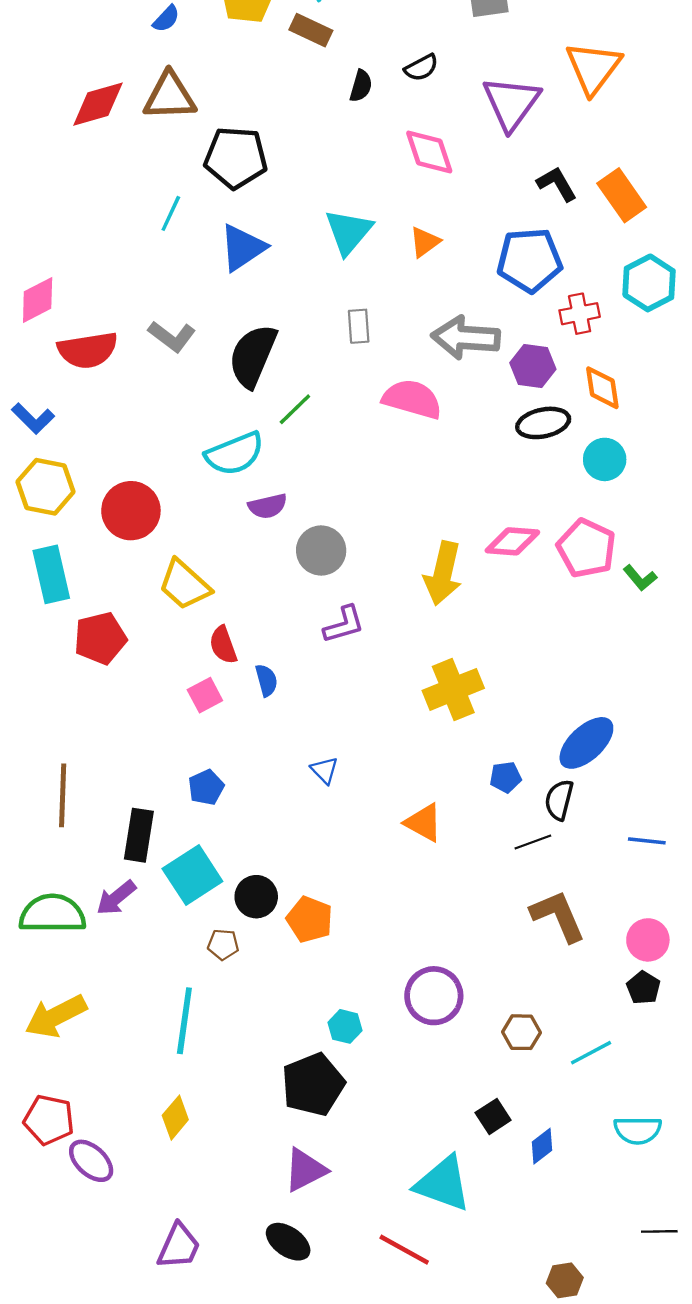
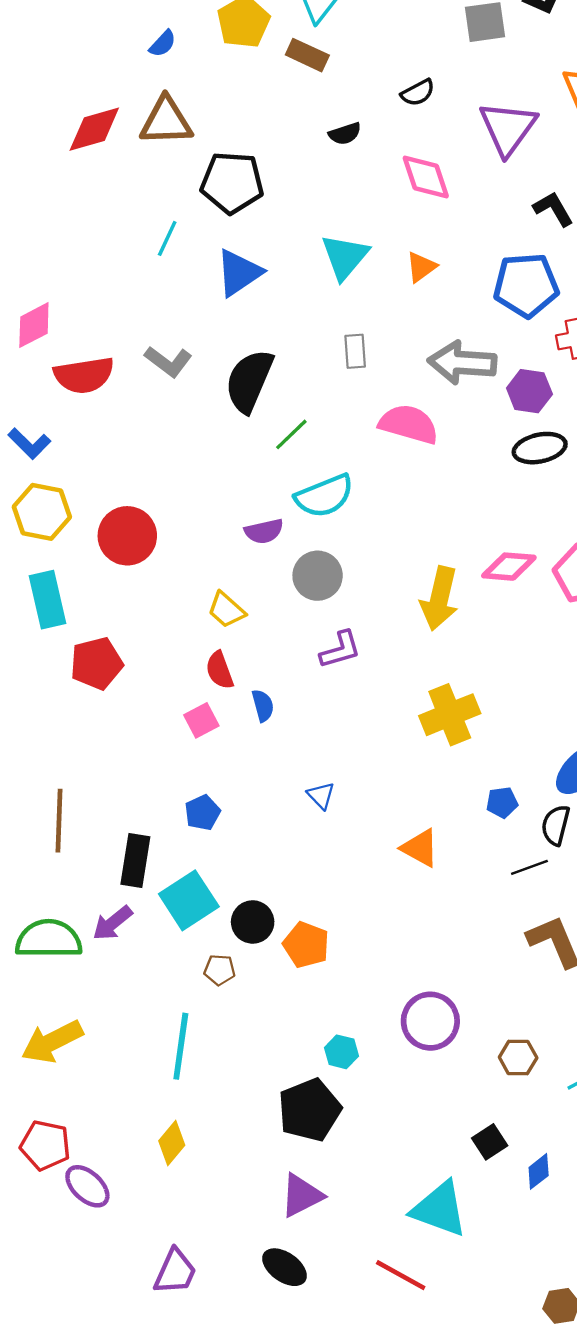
black semicircle: (361, 86) -> (345, 134), moved, turned 56
cyan semicircle: (235, 454) -> (324, 496), moved
yellow trapezoid: (184, 585) -> (226, 610), moved, size x0.7

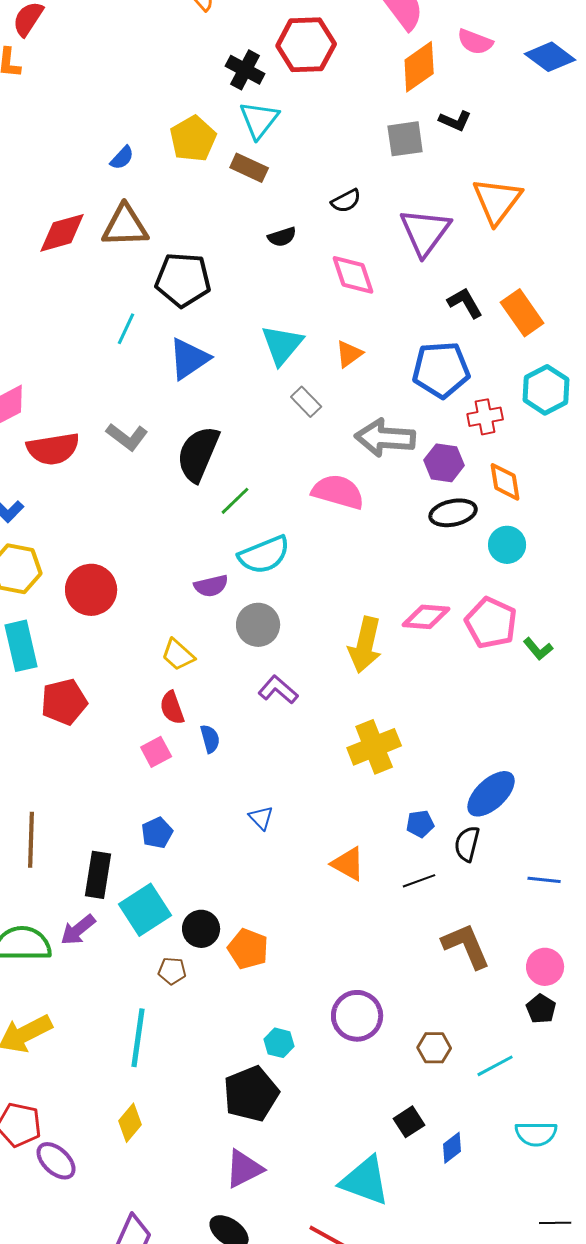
gray rectangle: (355, 351) -> (306, 402), moved, turned -40
purple L-shape: (340, 650) -> (278, 690), turned -123
black line: (529, 867) -> (419, 881), moved

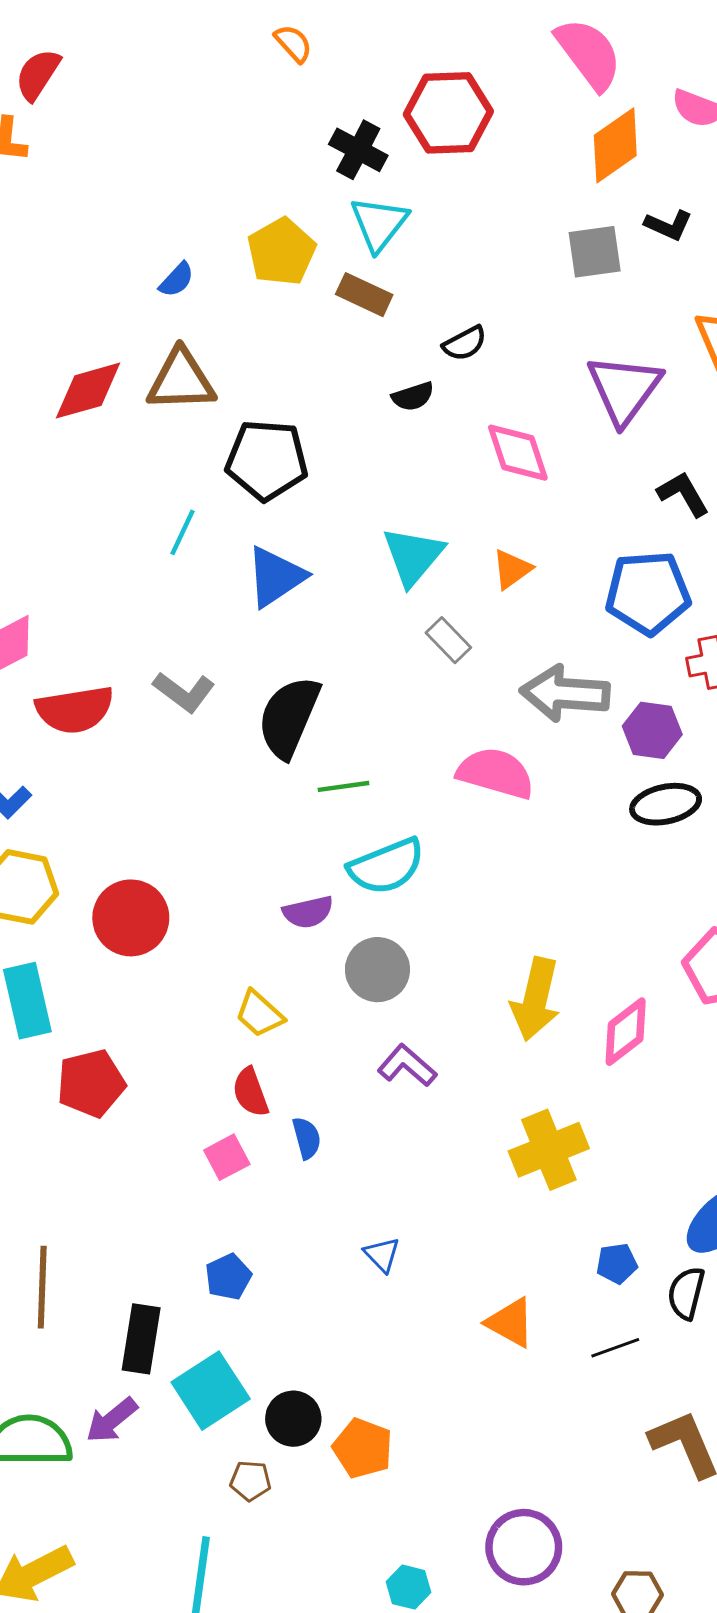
black semicircle: (346, 201) -> (465, 343), moved
green line: (235, 501) -> (344, 786), turned 36
pink diamond: (426, 617) -> (626, 1032), moved, turned -42

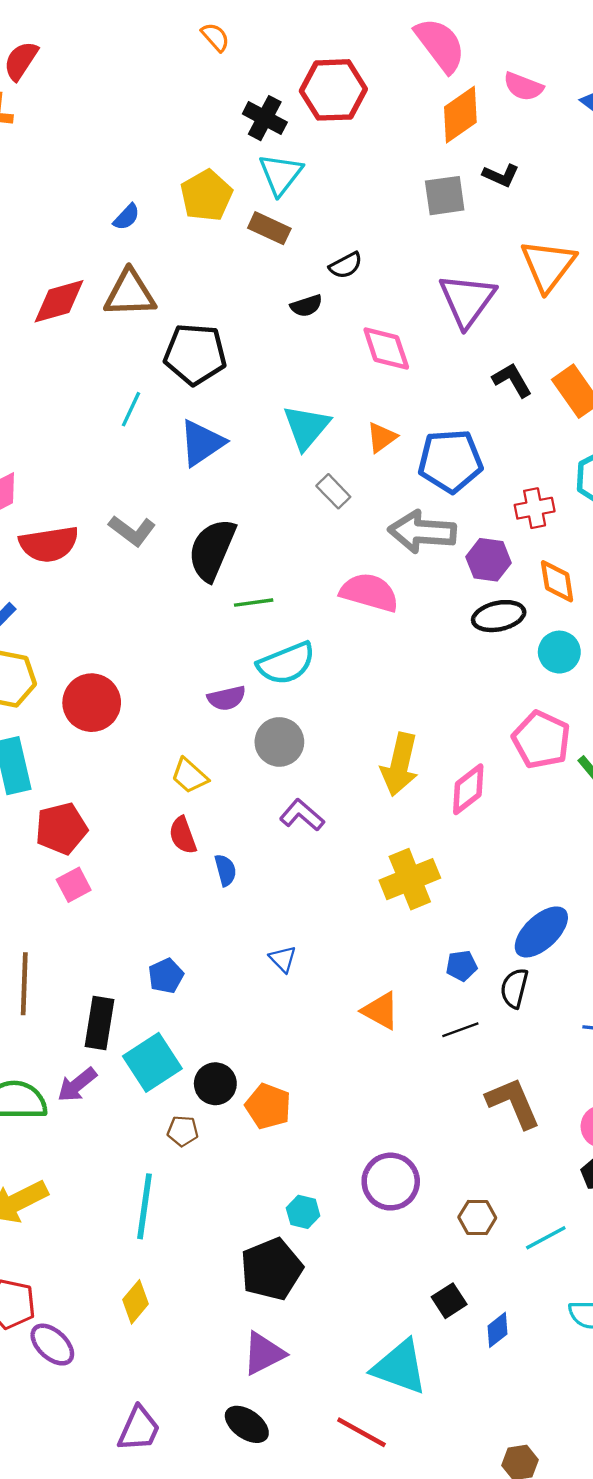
blue pentagon: (648, 593) -> (450, 461), moved
pink square: (227, 1157) -> (74, 885), moved

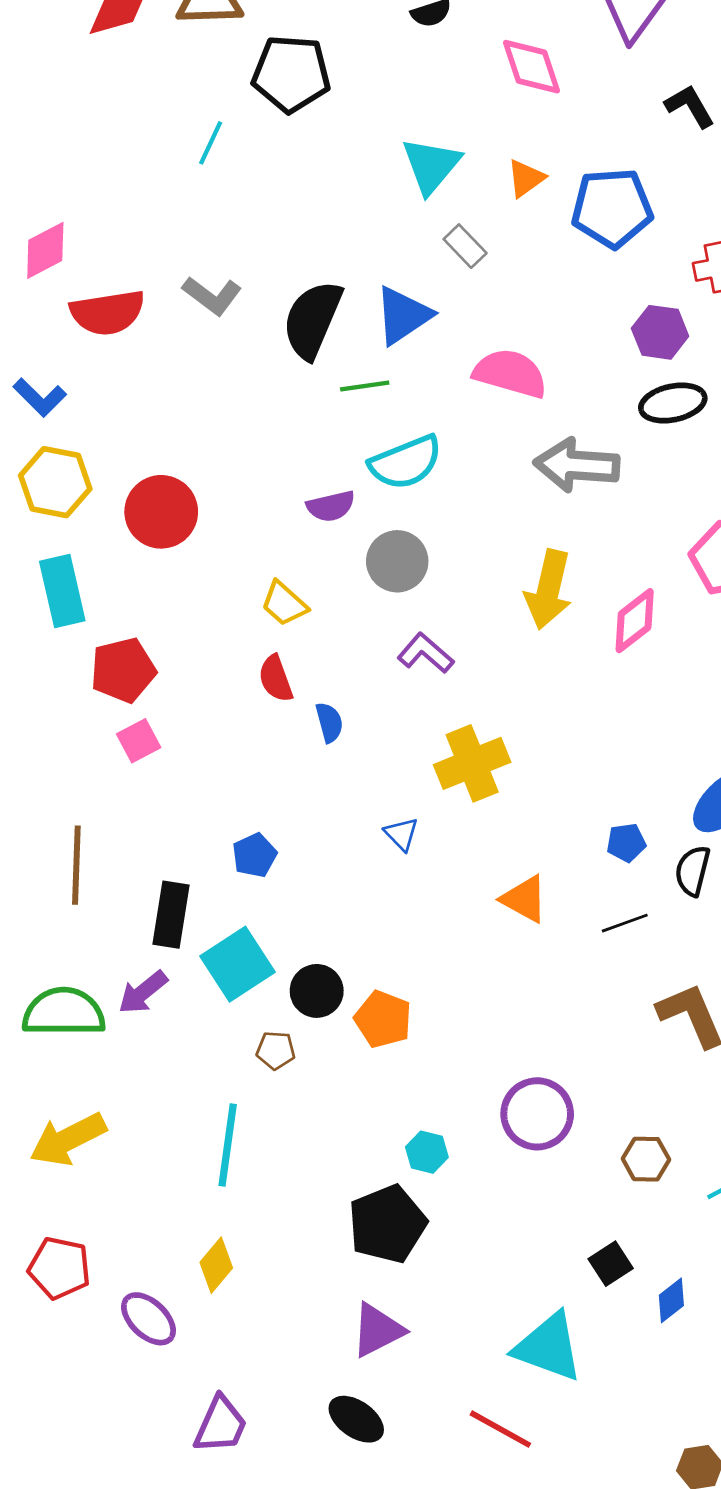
blue triangle: (202, 443) -> (403, 315), moved
gray arrow: (422, 532) -> (577, 465), moved
yellow cross: (410, 879) -> (472, 763), moved
purple ellipse: (52, 1345) -> (148, 1319), moved

